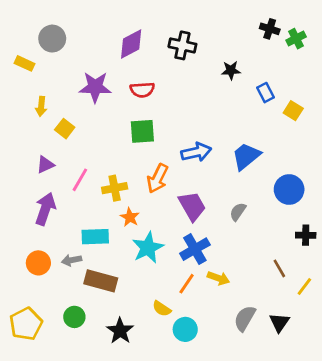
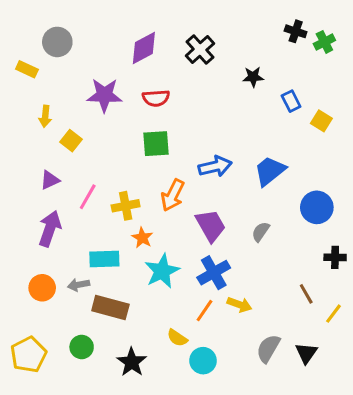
black cross: (182, 45) -> (200, 50), turned 36

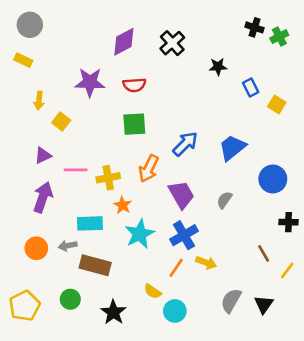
gray circle: (57, 42) -> (30, 25), moved
blue arrow: (215, 166) -> (185, 144), turned -32
pink line: (88, 197) -> (76, 170), turned 60

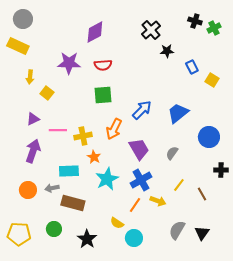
black cross: (172, 43) -> (151, 30), moved
yellow rectangle: (23, 60) -> (18, 46), size x1.5
yellow line: (287, 270) -> (179, 185), moved
yellow pentagon: (25, 306) -> (19, 234), turned 30

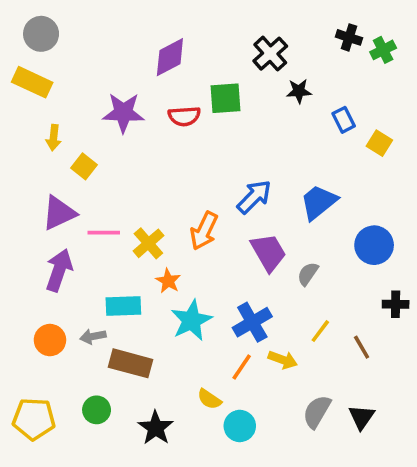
green square: (103, 95) -> (225, 98), moved
purple triangle: (33, 119) -> (59, 213), size x1.5
yellow cross: (83, 136) -> (148, 243), turned -30
purple trapezoid: (139, 149) -> (268, 252), moved

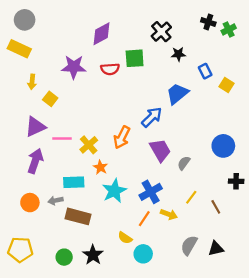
blue trapezoid: (319, 202) -> (177, 94), moved
green circle: (97, 410) -> (64, 257), moved
black triangle: (362, 417) -> (216, 249), turned 42

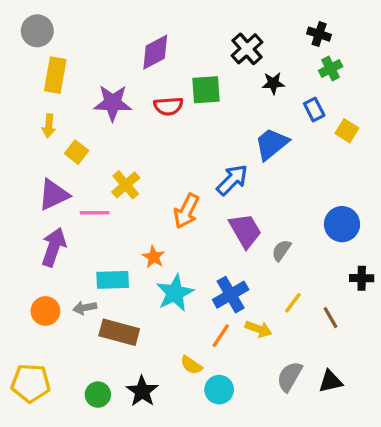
green cross: (229, 29) -> (331, 69), moved
yellow rectangle: (19, 49) -> (55, 75), moved, turned 75
yellow cross: (89, 145) -> (126, 185), moved

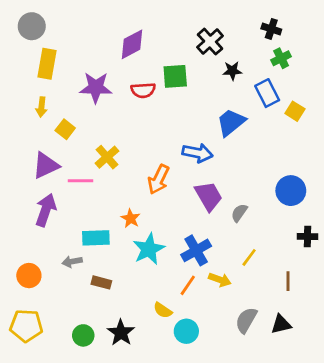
blue rectangle: (314, 109) -> (267, 93), size x1.4
blue arrow: (232, 180) -> (197, 153), turned 56
orange circle: (45, 311) -> (29, 276), moved
brown line: (331, 318) -> (288, 281), moved, turned 30
brown rectangle: (119, 332) -> (101, 282), size x0.6

